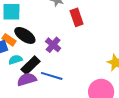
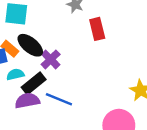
purple cross: (53, 45) -> (51, 59), moved

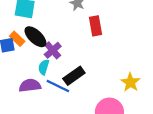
cyan semicircle: (15, 74) -> (44, 67), moved, turned -64
black rectangle: (34, 83) -> (74, 76), moved

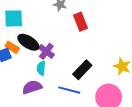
black rectangle: (74, 76) -> (82, 70), moved
blue line: (58, 86) -> (69, 90), moved

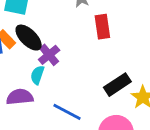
black rectangle: (82, 70) -> (117, 85), moved

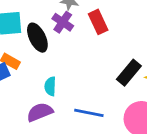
black ellipse: (29, 38) -> (37, 38), moved, turned 36
purple cross: (49, 55) -> (63, 22), moved

